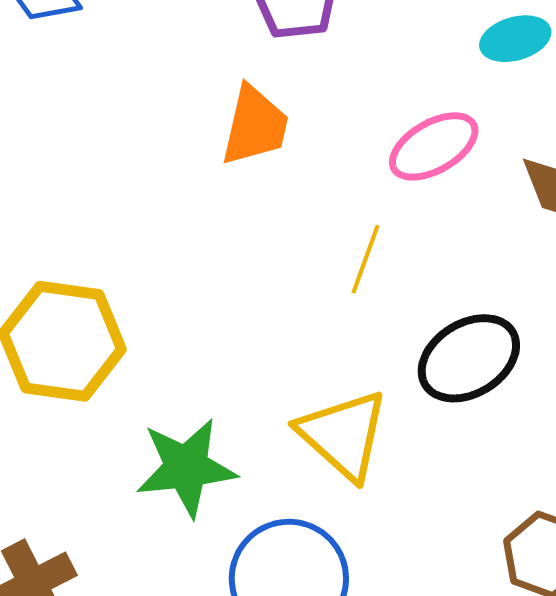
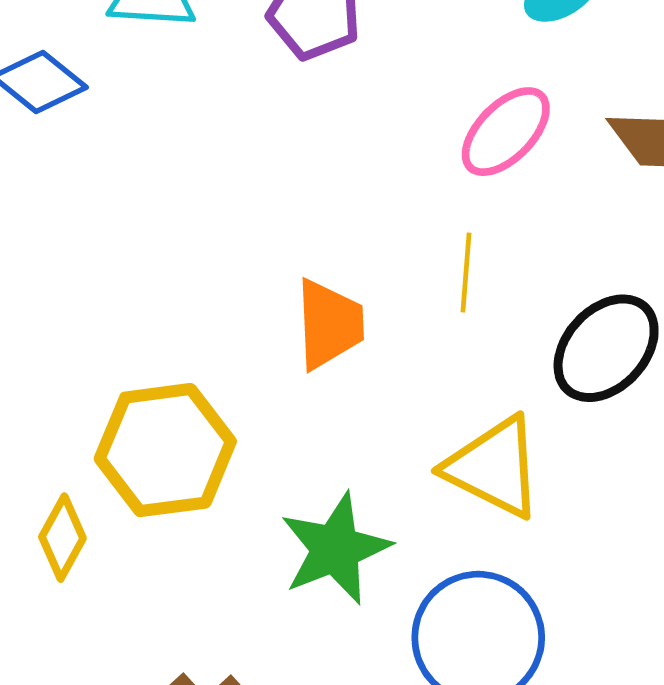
orange trapezoid: (255, 126) -> (329, 324), moved

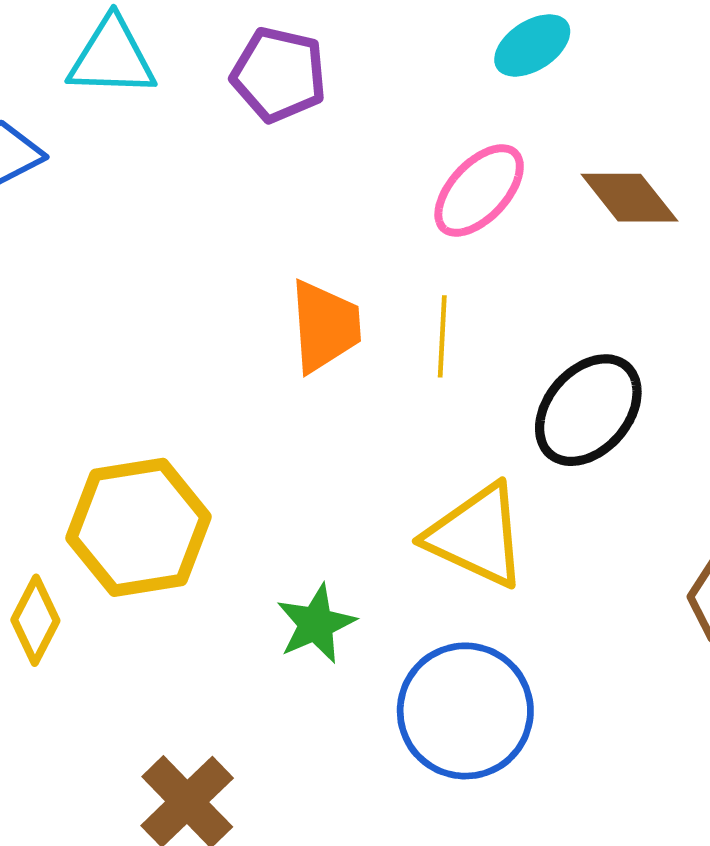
orange trapezoid: (329, 324) -> (325, 326), moved
green star: (335, 549) -> (316, 624), size x0.7

